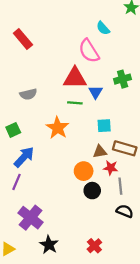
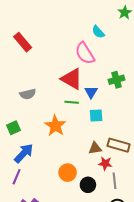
red triangle: (75, 78) -> (72, 79), turned 30
cyan square: (104, 126) -> (96, 115), moved
orange circle: (84, 171) -> (68, 173), moved

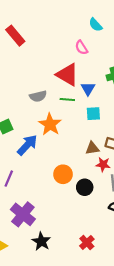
pink semicircle: (85, 53) -> (81, 47), size x0.6
gray semicircle: (28, 94) -> (38, 96), moved
blue arrow: (24, 153) -> (27, 145), moved

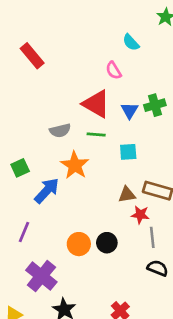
blue triangle: (88, 89) -> (130, 110), moved
orange circle: (63, 174) -> (79, 244), moved
black circle: (85, 187) -> (107, 243), moved

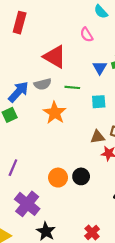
red rectangle: (32, 56) -> (20, 23), turned 55
red triangle: (96, 104) -> (55, 57), moved
blue arrow: (47, 191) -> (18, 92), moved

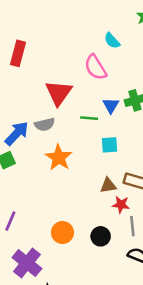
pink semicircle: (87, 35) -> (96, 67), size x1.5
red triangle: (55, 57) -> (59, 93), turned 35
green line: (72, 87) -> (89, 118), moved
black circle: (81, 176) -> (101, 236), moved

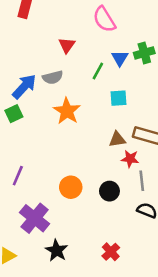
red triangle: (59, 93) -> (67, 45), size x0.6
green line: (89, 118) -> (98, 71), turned -66

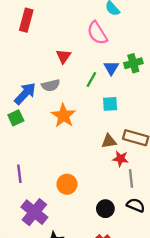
purple line: (18, 176) -> (19, 174), turned -30
black circle: (109, 191) -> (105, 209), moved

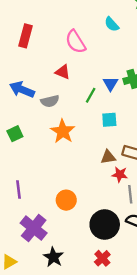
pink semicircle: (97, 33) -> (76, 42), moved
red triangle: (64, 56) -> (63, 72), turned -42
blue arrow: (25, 93) -> (22, 89), moved, turned -110
black circle: (105, 209) -> (105, 225), size x1.6

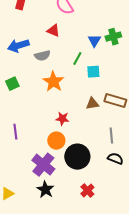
blue arrow: (22, 89) -> (18, 46), turned -40
green line: (91, 95) -> (77, 59), moved
red star: (120, 174) -> (62, 119), moved
black circle: (105, 225) -> (77, 157), moved
purple cross: (34, 228) -> (43, 165), moved

